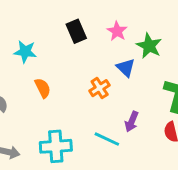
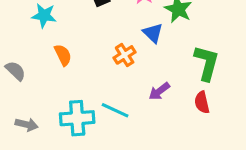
purple arrow: (132, 122) -> (159, 91), turned 30
cyan line: (107, 139) -> (115, 110), moved

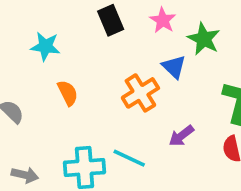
orange cross: (125, 55) -> (140, 93), size x1.4

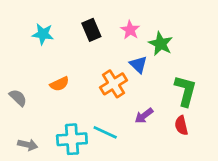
cyan star: (45, 46) -> (43, 34), moved
orange semicircle: (68, 93) -> (60, 84), turned 90

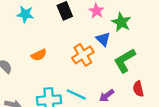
green L-shape: (185, 91) -> (125, 61), moved, turned -135
purple arrow: (144, 116) -> (107, 96), moved

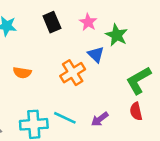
orange semicircle: (39, 55) -> (22, 73), turned 35
green L-shape: (125, 61) -> (139, 80), moved

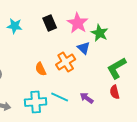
pink star: (88, 22) -> (78, 23), size x1.5
orange semicircle: (22, 73) -> (41, 69), moved, turned 56
purple arrow: (100, 119) -> (87, 98), turned 72

